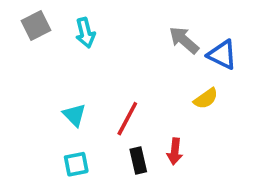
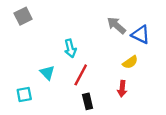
cyan arrow: (85, 33) -> (70, 48), moved
red arrow: (175, 151) -> (122, 89), moved
cyan square: (76, 164) -> (24, 94), moved

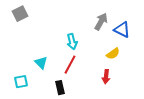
gray arrow: (116, 25) -> (101, 22), turned 78
cyan arrow: (70, 48) -> (72, 42), moved
black rectangle: (88, 101) -> (60, 88), moved

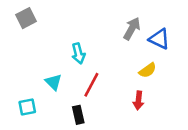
cyan arrow: (72, 42) -> (78, 53), moved

